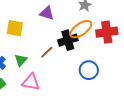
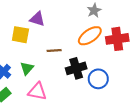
purple triangle: (47, 13) -> (37, 19), moved
black cross: (68, 40) -> (76, 68), moved
brown line: (47, 52) -> (54, 50), moved, turned 40

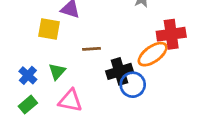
orange ellipse: (90, 36) -> (153, 54), moved
blue circle: (98, 79) -> (133, 85), moved

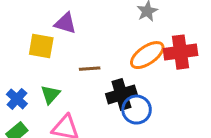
orange ellipse: (153, 54) -> (147, 55), moved

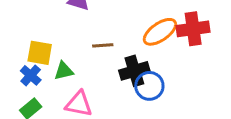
yellow square: (41, 46) -> (40, 53), moved
green triangle: (50, 94) -> (64, 71), turned 35

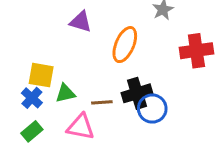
orange ellipse: (160, 32) -> (125, 45), moved, turned -32
brown line: (103, 45) -> (102, 102), moved

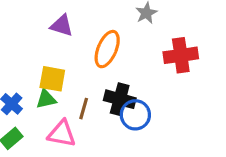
yellow square: (41, 75) -> (52, 79), moved
black cross: (137, 93) -> (120, 99), turned 32
brown line: (102, 102) -> (84, 109), turned -70

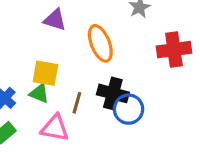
orange ellipse: (107, 49) -> (100, 43), turned -45
green triangle: (46, 99) -> (39, 93), turned 35

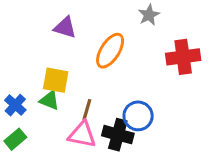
orange ellipse: (100, 43) -> (110, 51), turned 54
black cross: (113, 93) -> (118, 135), moved
pink triangle: (55, 128) -> (82, 135), moved

